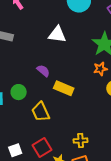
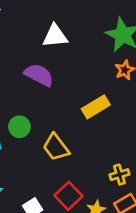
purple semicircle: (43, 71) -> (39, 75), moved, size x1.5
yellow rectangle: (64, 88) -> (96, 107), moved, turned -42

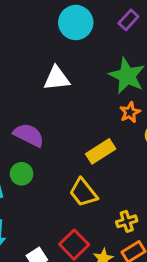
purple semicircle: (39, 75) -> (29, 135), moved
yellow trapezoid: (56, 147) -> (83, 192), moved

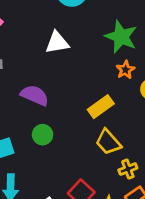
green circle: (22, 174) -> (43, 135), moved
yellow trapezoid: (83, 192) -> (108, 142), moved

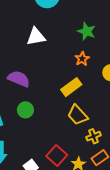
green star: (121, 37) -> (87, 31), size x0.7
orange star: (125, 70) -> (82, 59), moved

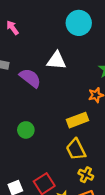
purple semicircle: (19, 79) -> (30, 78), moved
yellow cross: (93, 136) -> (86, 175), turned 32

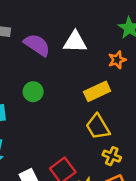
white triangle: (56, 61) -> (75, 42), moved
green circle: (26, 130) -> (33, 92), moved

